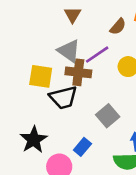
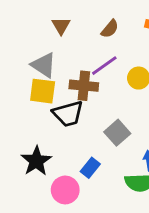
brown triangle: (73, 15) -> (61, 26), moved
brown semicircle: (118, 27) -> (110, 29), moved
gray triangle: (69, 51) -> (44, 65), moved

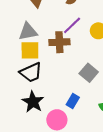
gray triangle: (44, 65) -> (28, 31), turned -36
black trapezoid: (68, 114) -> (31, 72), moved

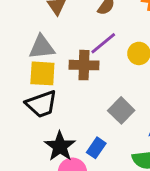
black star: (33, 102) -> (60, 146), moved

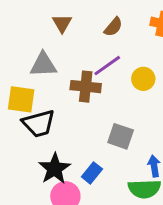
yellow square: (42, 73) -> (21, 99), moved
gray square: (121, 110) -> (121, 136), turned -30

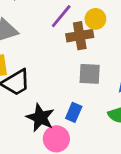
brown cross: (86, 87) -> (80, 36), moved

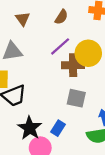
yellow circle: (95, 19) -> (88, 53), size x1.5

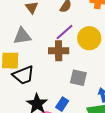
brown cross: (73, 65) -> (59, 51), moved

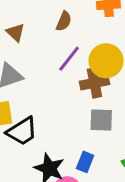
brown cross: (59, 51) -> (94, 83), moved

